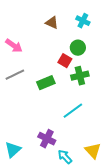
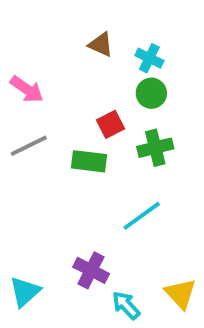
cyan cross: (83, 21) -> (149, 58), moved
red square: (65, 61) -> (110, 124), moved, turned 32
green rectangle: (46, 83) -> (89, 161), turned 30

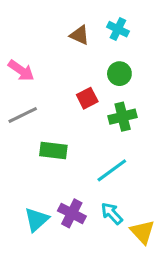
cyan cross: (149, 58) -> (118, 29), moved
green rectangle: (89, 161) -> (53, 150), moved
cyan triangle: (25, 292) -> (37, 220), moved
cyan arrow: (126, 305) -> (112, 213), moved

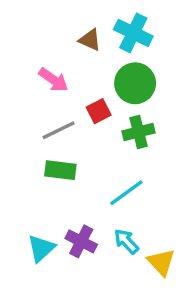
cyan cross: (118, 29) -> (133, 33), size x1.5
pink arrow: (21, 71) -> (53, 80), moved
green circle: (119, 74) -> (135, 83), size x1.5
gray line: (23, 115) -> (59, 130), moved

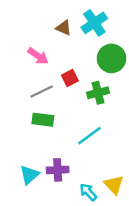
cyan cross: (133, 33) -> (94, 23), turned 30
green circle: (135, 83) -> (112, 58), moved
purple cross: (81, 241) -> (58, 170), turned -30
cyan arrow: (126, 241) -> (88, 192), moved

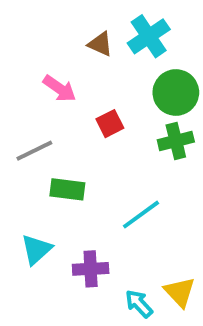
gray line: (42, 92) -> (34, 151), moved
green cross: (98, 93) -> (176, 141), moved
cyan triangle: (29, 175) -> (36, 249), moved

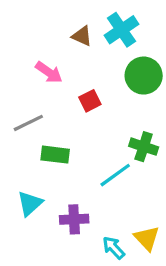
green cross: (176, 141) -> (144, 147), moved, turned 32

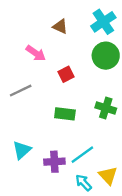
cyan cross: (121, 30) -> (103, 22), moved
green rectangle: (55, 155) -> (65, 114), moved
cyan line: (115, 175) -> (82, 155), moved

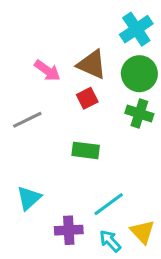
brown triangle: (60, 26) -> (92, 64), moved, size x1.5
green cross: (106, 108) -> (139, 114), moved
purple cross: (54, 162) -> (69, 230), moved

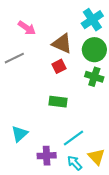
pink arrow: (47, 71) -> (27, 28), moved
gray line: (27, 120) -> (14, 58), moved

